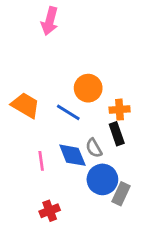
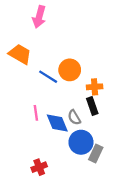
orange trapezoid: (25, 105) -> (20, 54), moved
blue line: (68, 112) -> (48, 77), moved
pink line: (41, 161) -> (36, 113), moved

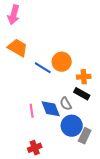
pink arrow: (39, 17) -> (14, 15), moved
black rectangle: (92, 106) -> (82, 94), turned -42
pink line: (36, 113) -> (32, 111), moved

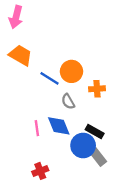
black rectangle: (82, 94) -> (95, 132), moved
gray semicircle: (66, 104) -> (68, 102), moved
gray rectangle: (85, 136) -> (98, 157), turned -63

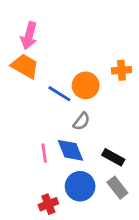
pink arrow: (16, 17) -> (29, 36), moved
orange cross: (97, 89) -> (122, 70), moved
gray semicircle: (68, 102) -> (81, 121), turned -112
blue circle: (83, 145) -> (80, 186), moved

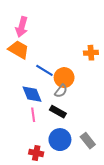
orange circle: (86, 85) -> (64, 78), moved
blue diamond: (70, 150) -> (32, 94), moved
black rectangle: (113, 157) -> (58, 112), moved
red cross: (48, 204) -> (36, 153), turned 32

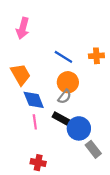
orange trapezoid: (19, 50) -> (21, 75), moved, turned 30
blue line: (44, 70) -> (63, 57), moved
blue circle: (60, 140) -> (79, 128), moved

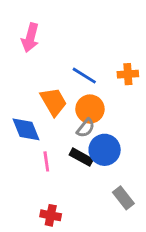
orange trapezoid: (21, 75) -> (54, 102), moved
blue diamond: (34, 100) -> (26, 129), moved
blue circle: (79, 128) -> (105, 150), moved

